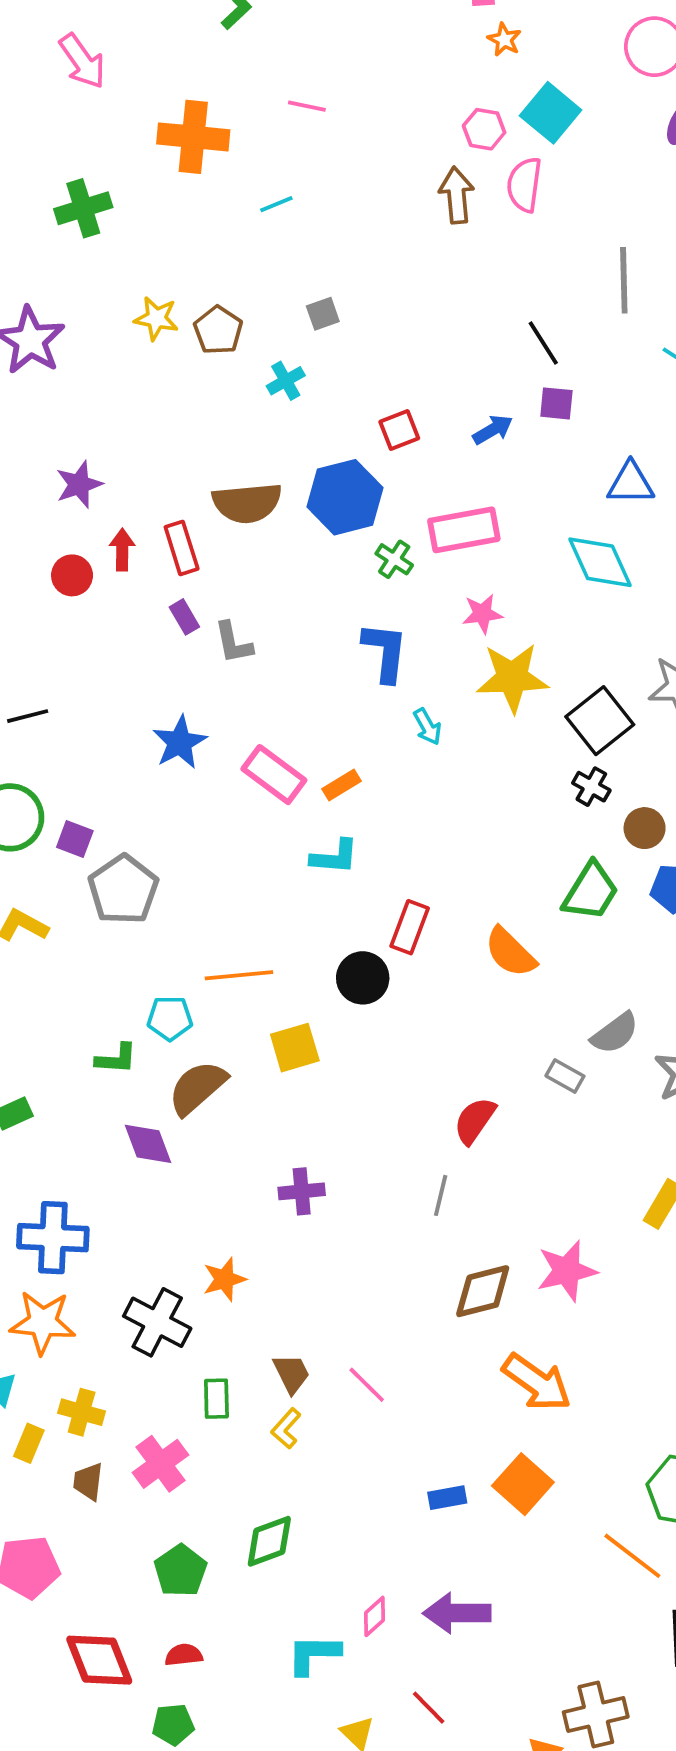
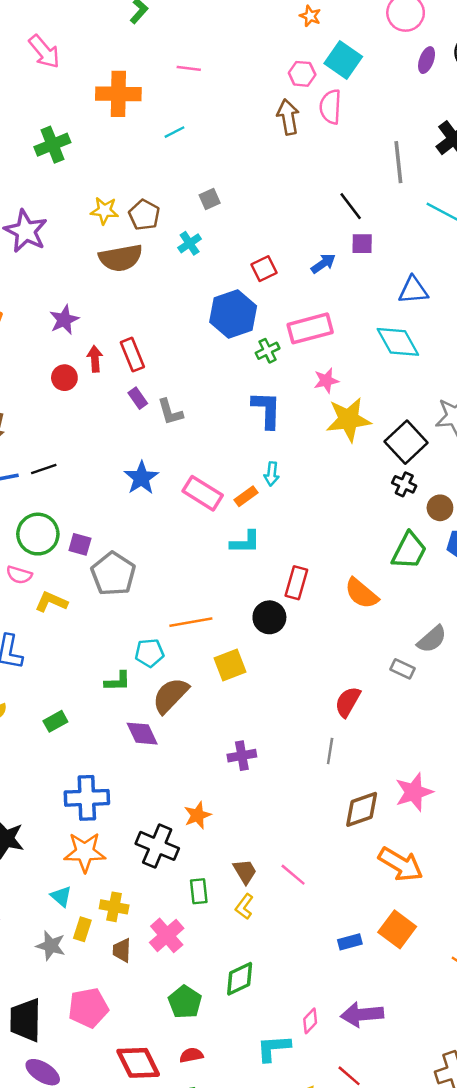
brown semicircle: (247, 503) -> (121, 258), moved
green cross: (394, 559) -> (268, 351), turned 35
cyan arrow: (427, 727) -> (272, 474), moved, turned 40

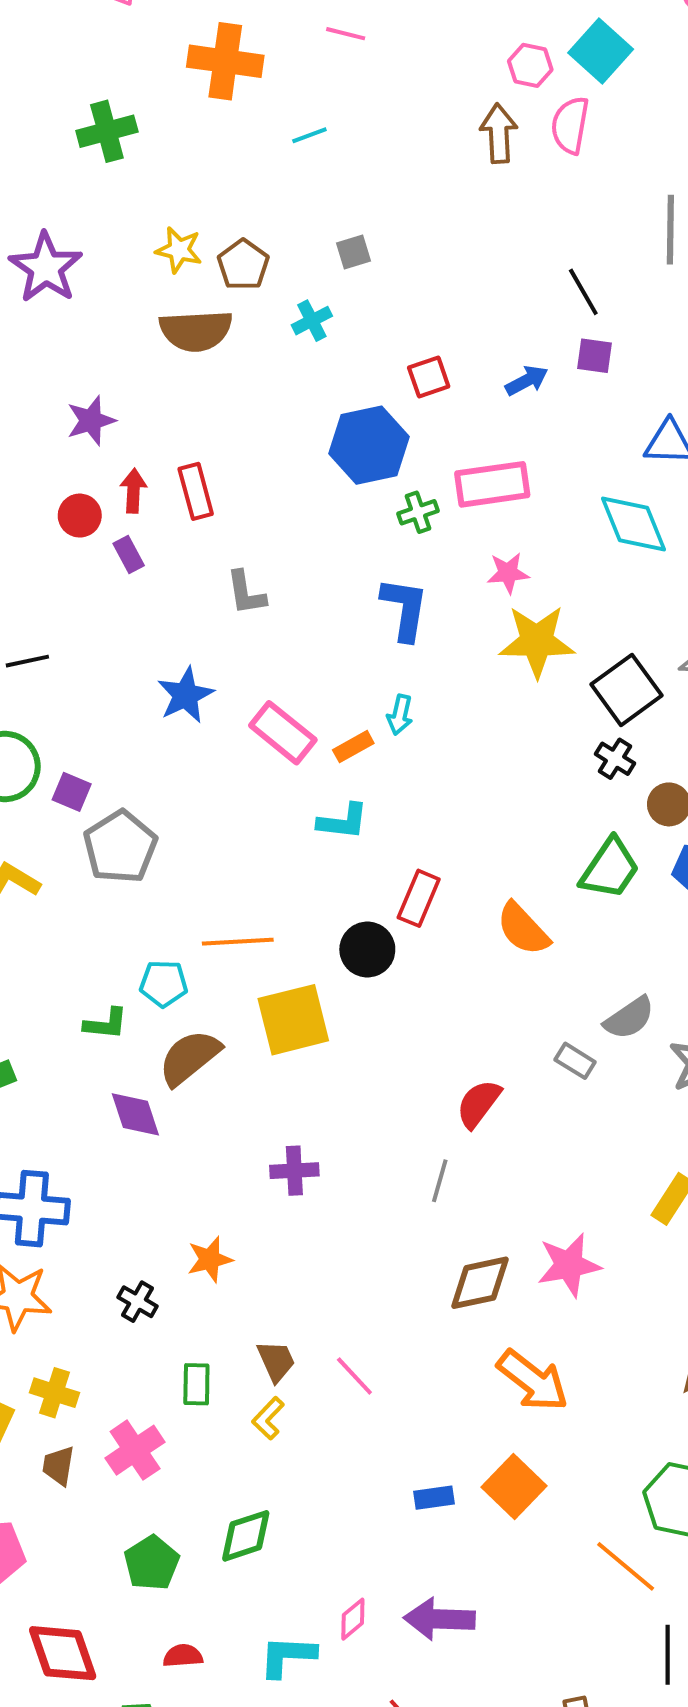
purple rectangle: (138, 398) -> (129, 554), moved
yellow square: (230, 665) -> (293, 1020), size x1.4
black cross: (157, 846) -> (138, 1302), size x0.6
red semicircle: (191, 1055) -> (183, 1656), moved

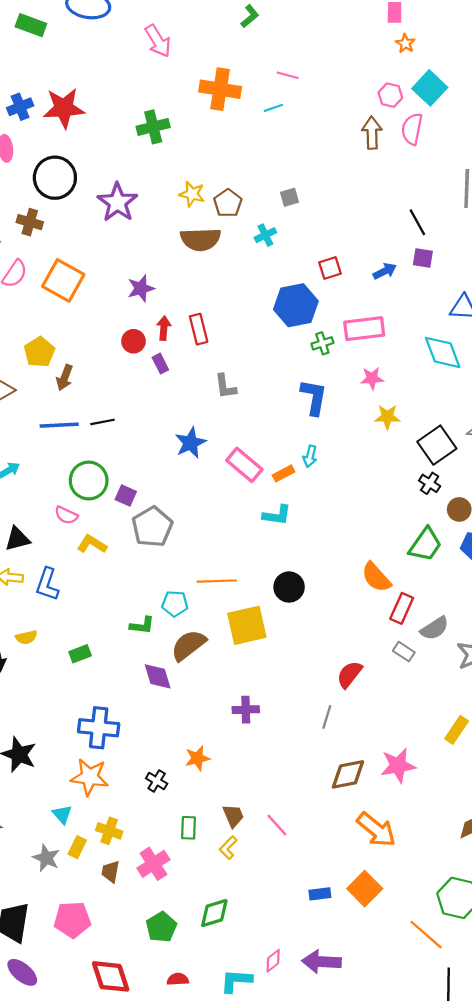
cyan line: (309, 135) -> (273, 108), moved
yellow star: (537, 641) -> (387, 417), size x0.6
red rectangle: (419, 898) -> (402, 608), moved

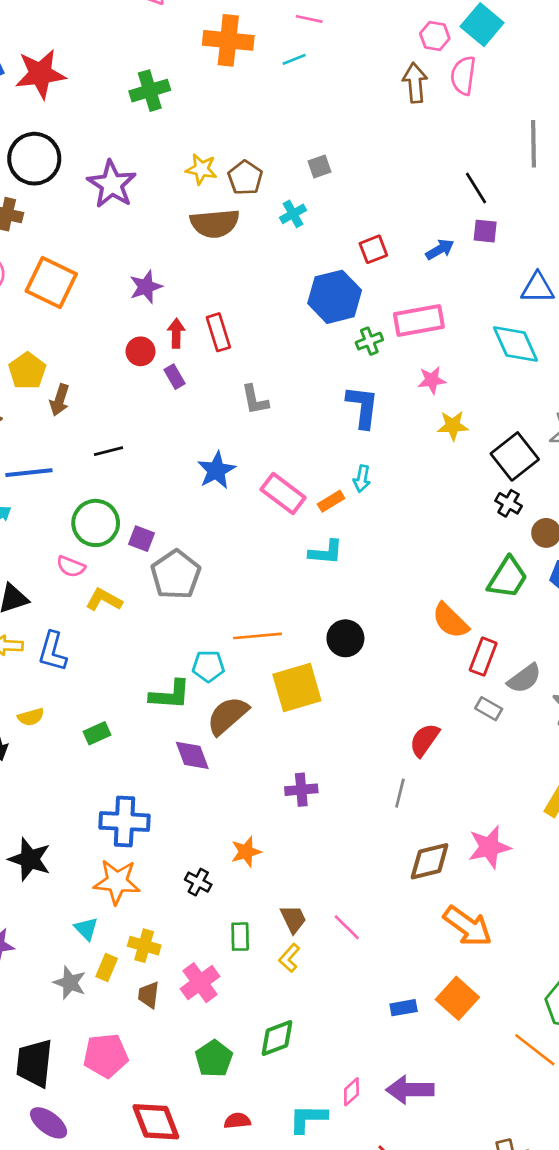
blue line: (59, 425) -> (29, 473), moved
green L-shape: (142, 625) -> (170, 695), size x1.4

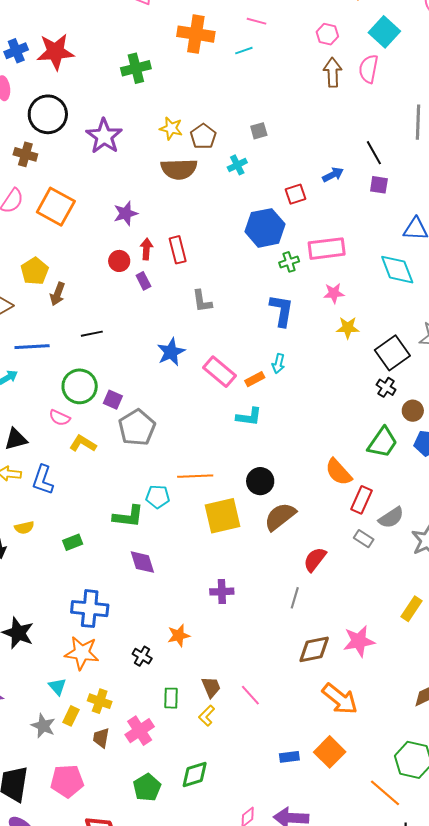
pink hexagon: (435, 36) -> (327, 34), moved
blue arrow: (440, 249) -> (333, 175), moved
brown semicircle: (228, 716) -> (280, 517), moved

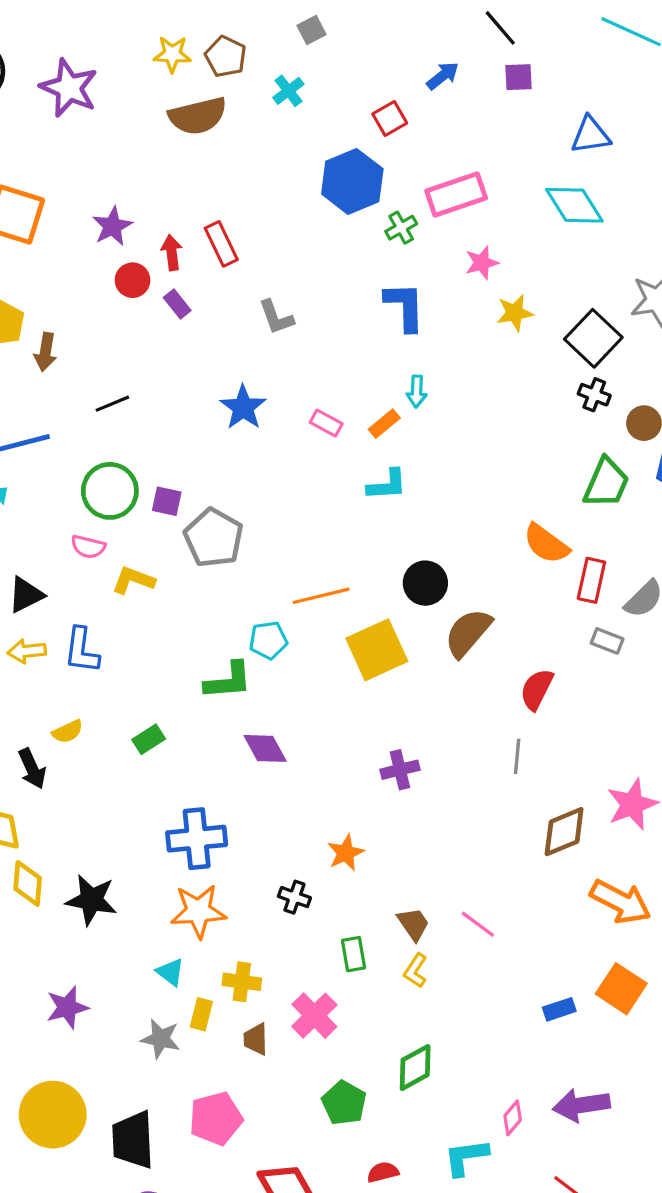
purple star: (126, 213) -> (112, 226), moved
pink rectangle: (219, 372) -> (326, 423), size x0.6

